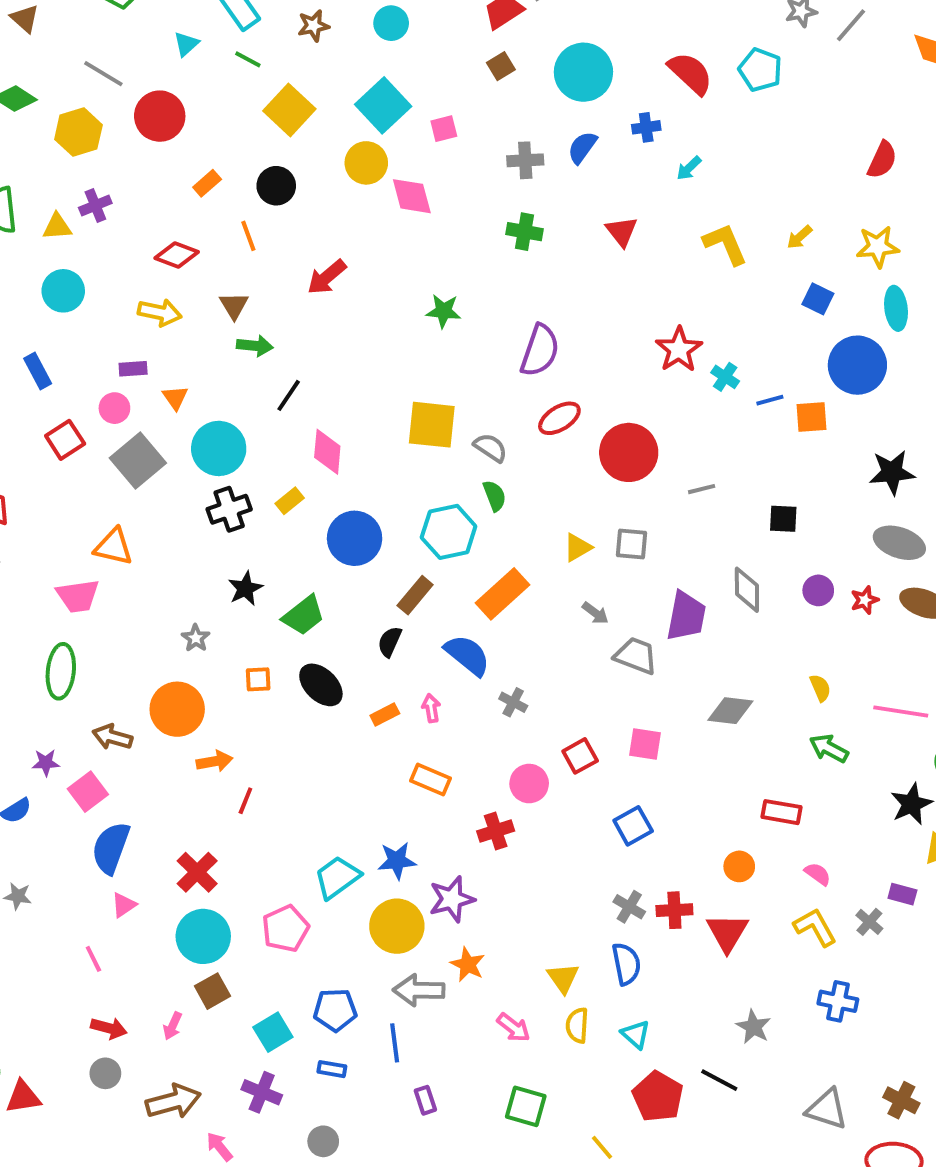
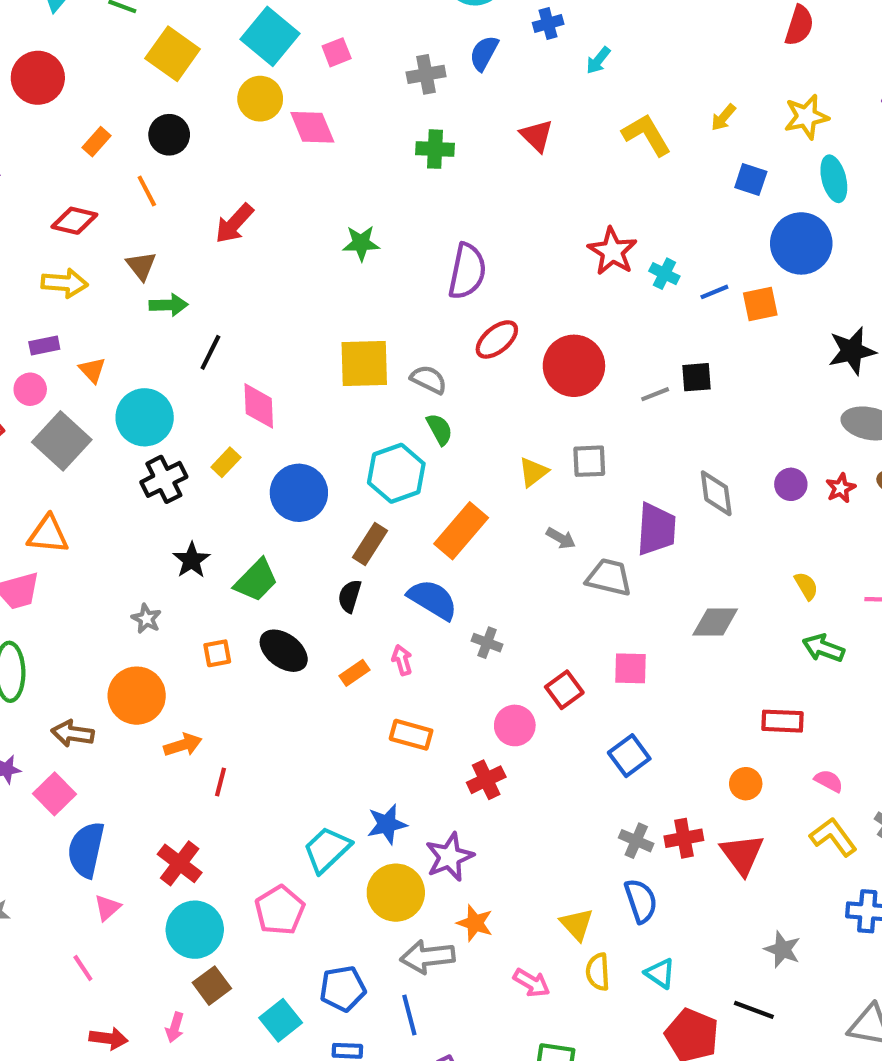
black square: (783, 519) -> (696, 377), moved

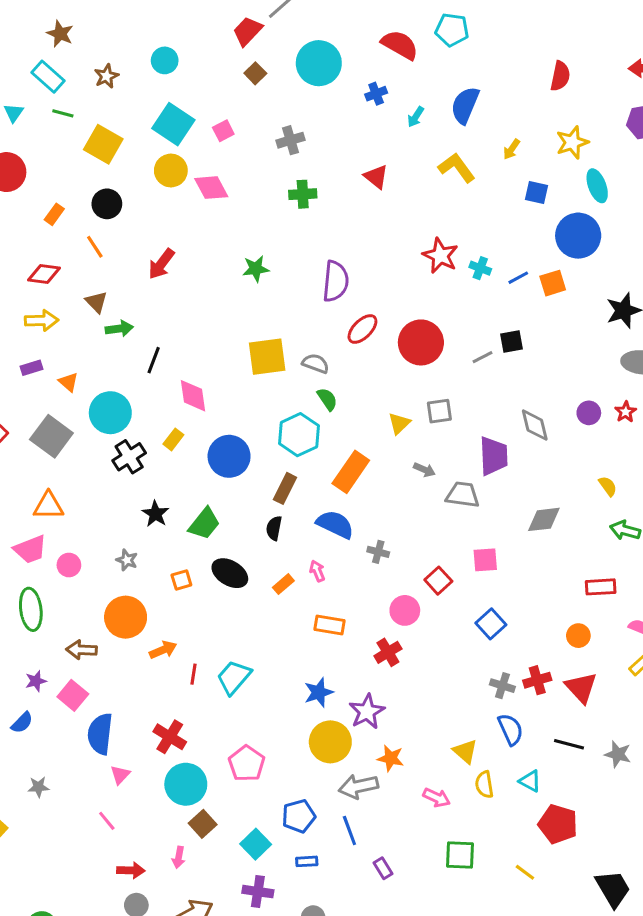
blue semicircle: (484, 53) -> (465, 105), moved, size x1.4
pink circle: (30, 389) -> (69, 565), moved
cyan trapezoid: (327, 850) -> (234, 677), moved
black line: (754, 1010) -> (569, 744), moved

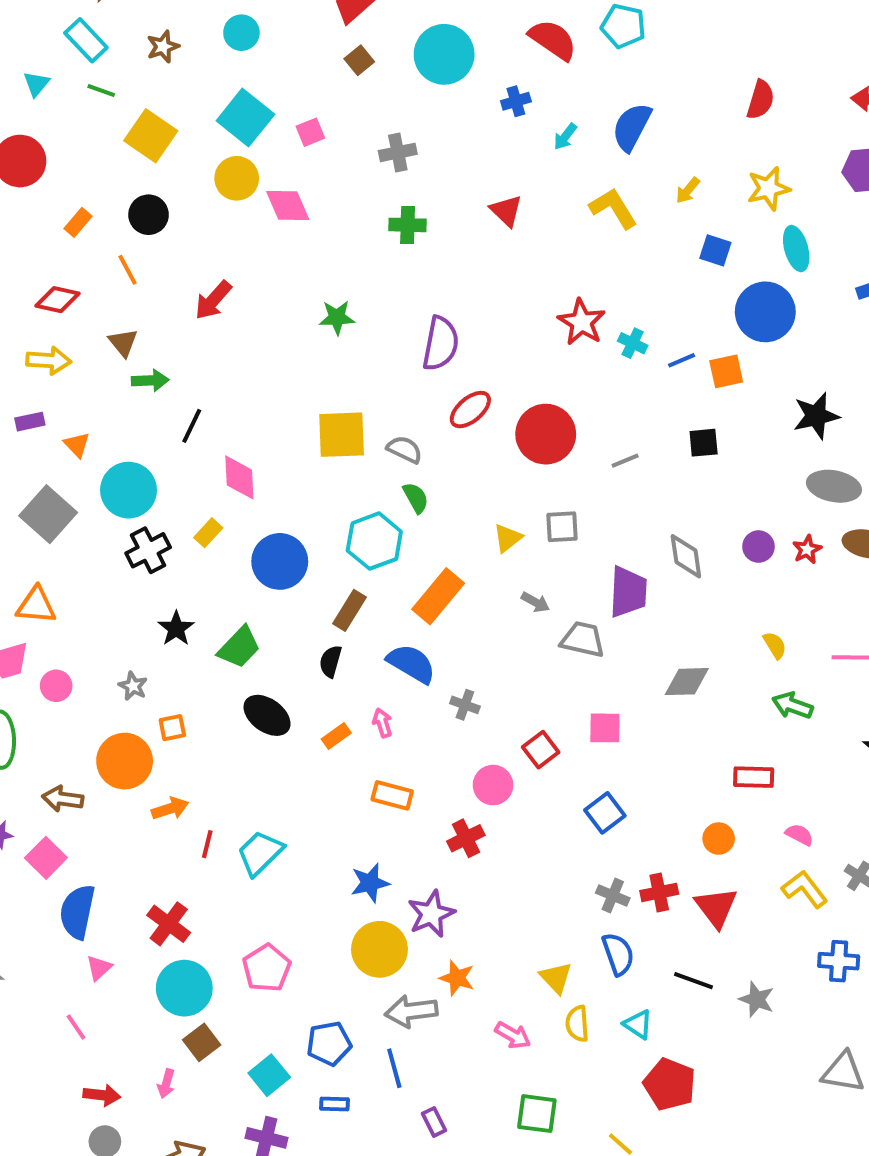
black square: (512, 342) -> (704, 443), moved
orange square: (181, 580) -> (172, 728), moved

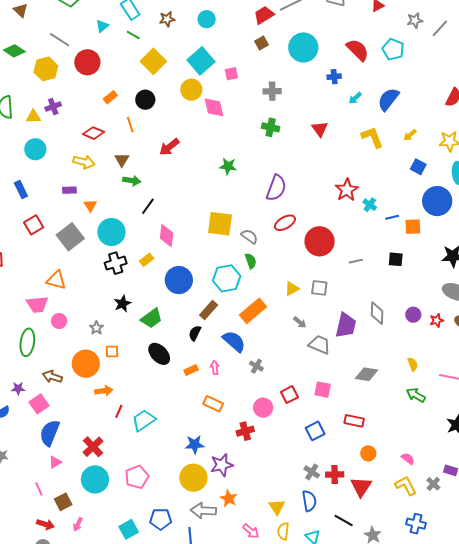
red rectangle: (754, 777) -> (354, 421), moved
brown square: (202, 1042) -> (63, 502), moved

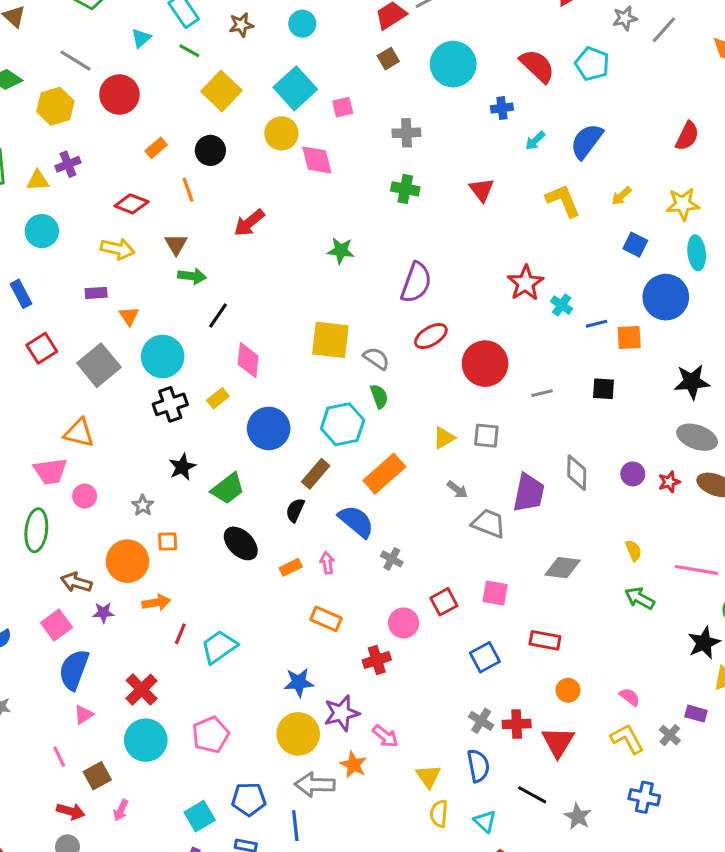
purple star: (18, 388) -> (103, 613), moved
pink arrow: (251, 531) -> (385, 736), moved

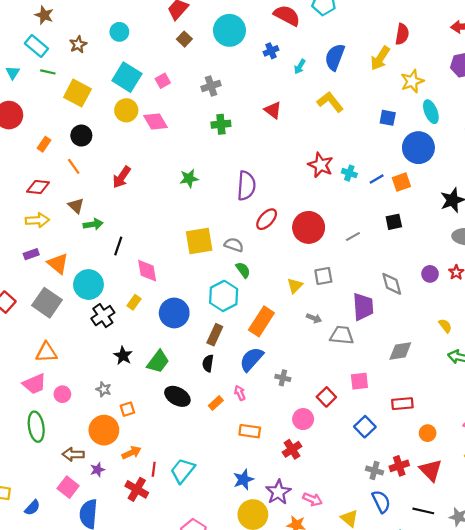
yellow arrow: (621, 196) -> (380, 58), moved, size x1.6
orange triangle: (129, 316) -> (58, 264), size x1.5
blue semicircle: (356, 521) -> (251, 359), turned -72
red cross: (142, 690) -> (137, 489), moved

